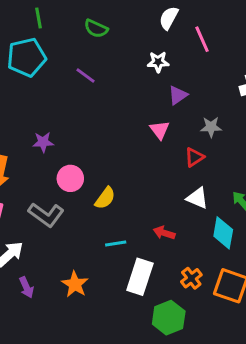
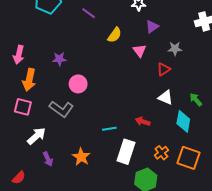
yellow semicircle: (105, 198) -> (115, 35), moved

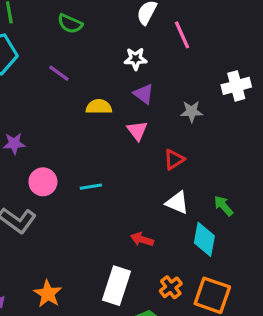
purple triangle: (152, 27) -> (144, 94), moved, turned -48
yellow semicircle: (115, 35) -> (99, 107), turned -126
gray star: (175, 49) -> (192, 111), moved
cyan line: (109, 129) -> (91, 187), moved

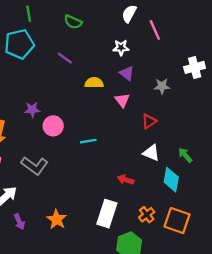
pink circle: (43, 182) -> (53, 126), moved

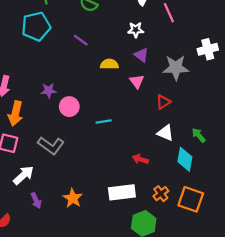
gray star: (162, 86) -> (176, 68), size x1.6
white rectangle: (107, 214) -> (122, 192), turned 65

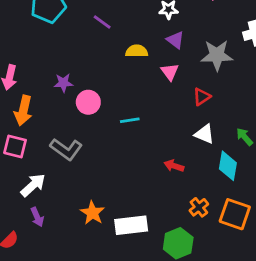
white rectangle: (122, 192) -> (131, 225), moved
purple arrow: (36, 200) -> (37, 217), moved

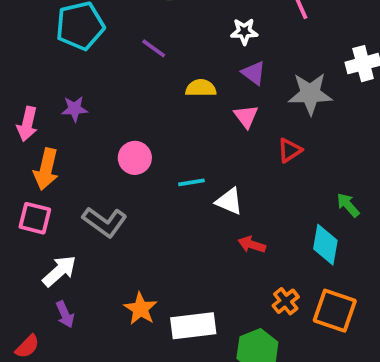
purple star: (63, 83) -> (74, 109), moved
white triangle: (204, 134) -> (229, 201), moved

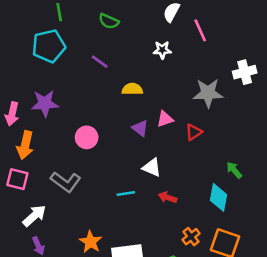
purple triangle: (254, 73) -> (140, 128), moved
purple star: (74, 109) -> (45, 103), size x1.5
pink triangle: (246, 116) -> (165, 119), moved, turned 48
cyan line: (191, 182) -> (126, 194), moved

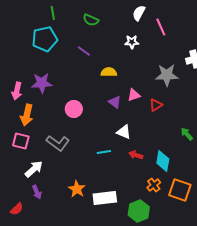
cyan diamond: (218, 197) -> (163, 161), moved

